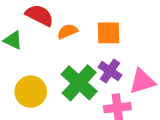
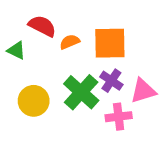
orange square: (108, 33) -> (110, 43), size x1.4

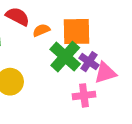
purple cross: (111, 81) -> (89, 62), moved
green cross: (81, 92) -> (65, 57), moved

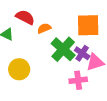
orange square: (76, 32) -> (88, 25), moved

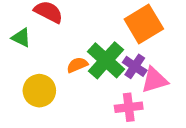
orange square: (88, 25) -> (144, 24), turned -30
orange semicircle: (44, 28) -> (77, 65), moved

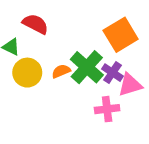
yellow circle: (39, 91) -> (27, 73), moved

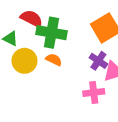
green cross: (87, 67) -> (51, 33), moved, turned -32
orange semicircle: (61, 71) -> (54, 60), turned 49

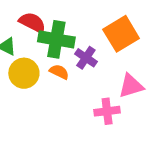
purple cross: (98, 61) -> (86, 58), moved

